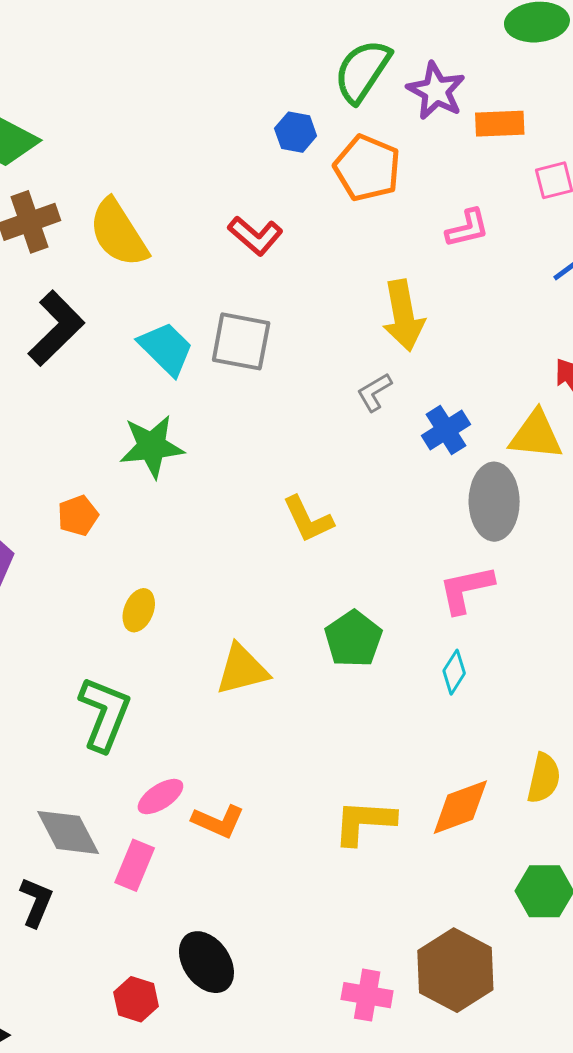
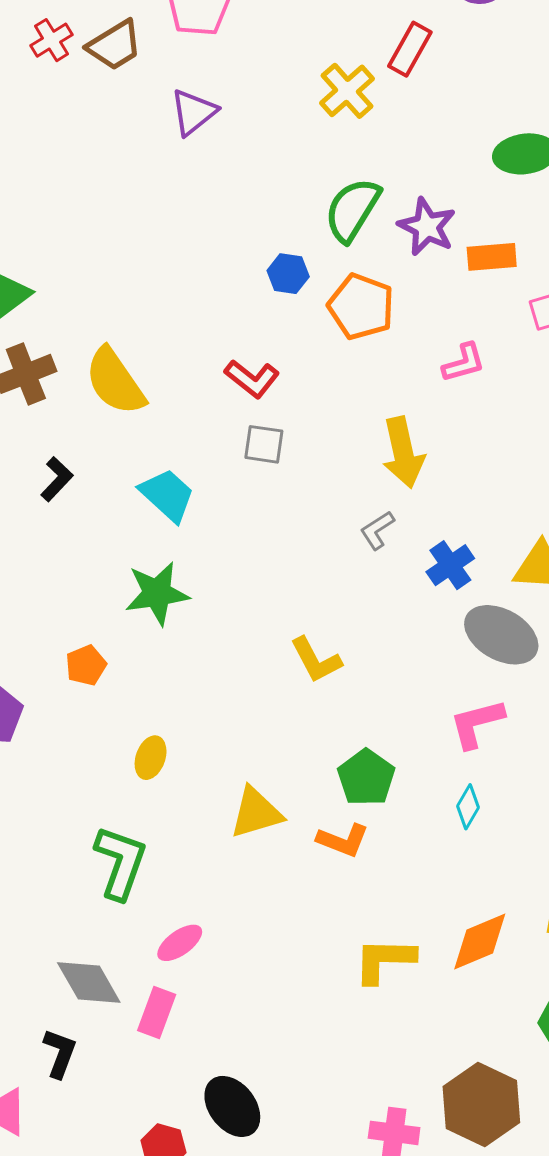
black L-shape: (56, 328) -> (57, 479), size x0.6
gray square: (241, 341) -> (264, 444), moved, size x0.7
gray ellipse: (494, 502) -> (501, 635), turned -58
orange L-shape: (218, 821) -> (343, 840), moved

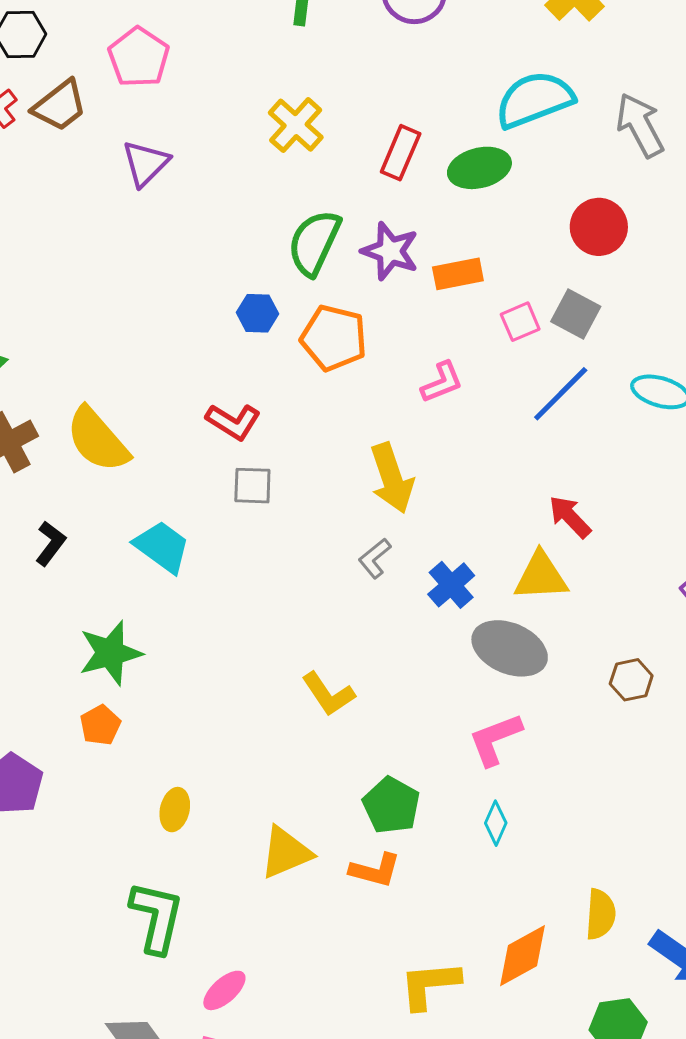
red rectangle: (410, 49) -> (401, 153), moved
green star: (157, 593) -> (110, 653), moved

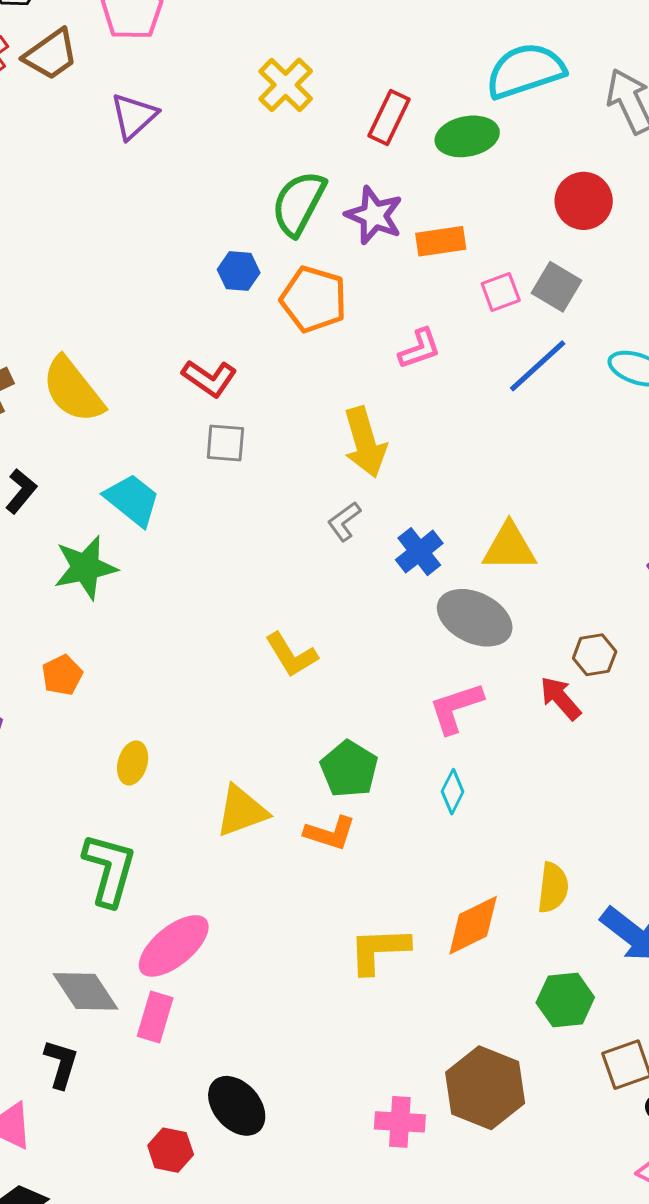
red arrow: (570, 517) -> (560, 698), moved
green star: (110, 653) -> (85, 567), moved
pink ellipse: (224, 990) -> (174, 946), size x1.6

